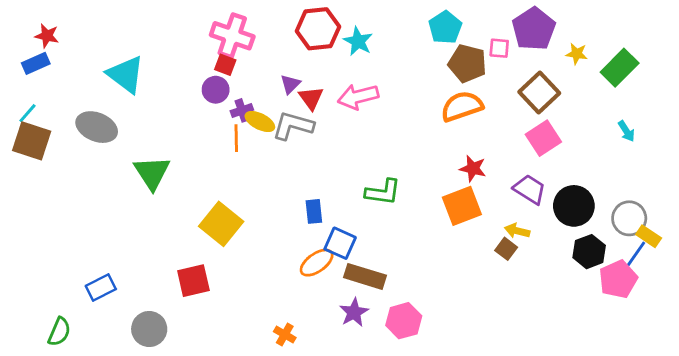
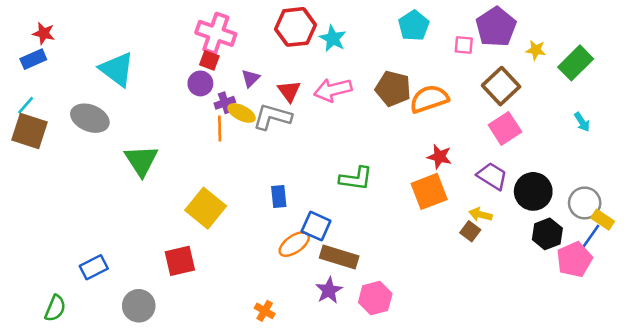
brown pentagon: (467, 63) -> (393, 89), moved
purple triangle: (290, 84) -> (251, 78), moved
blue rectangle: (314, 211) -> (279, 197), moved

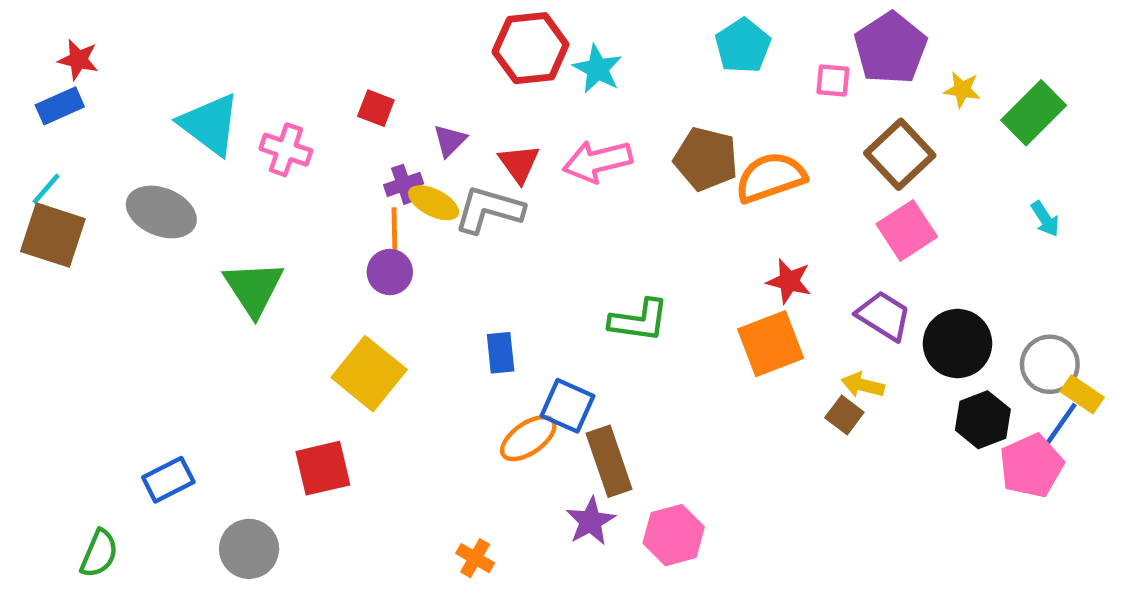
pink cross: (216, 33) -> (286, 150), moved, size x0.7
purple circle: (200, 83) -> (390, 272), moved
brown rectangle: (339, 257) -> (609, 461), turned 54

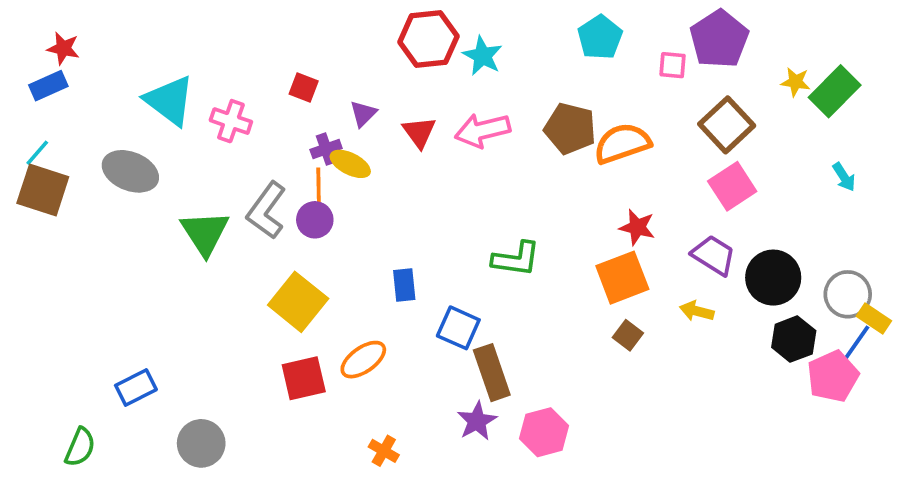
yellow star: (962, 90) -> (796, 82), moved
gray L-shape: (489, 210) -> (266, 210), moved, turned -70
brown square: (844, 415) -> (628, 335), moved
orange ellipse: (528, 438) -> (363, 360), moved
red square: (323, 468) -> (304, 378), moved

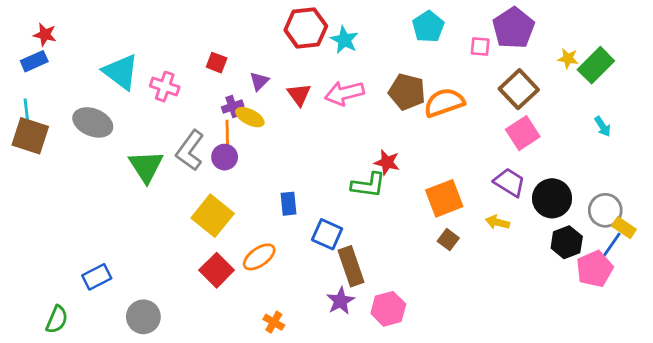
cyan line: (37, 153) -> (26, 109), turned -48
red star: (637, 227) -> (387, 162), moved
red square: (304, 378) -> (217, 270), turned -32

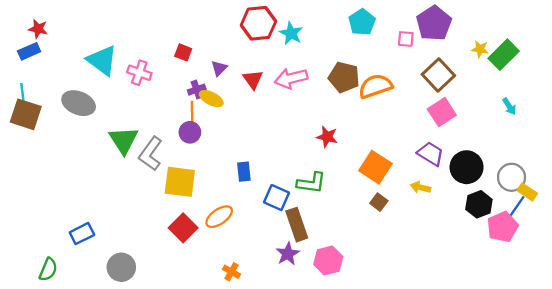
gray L-shape: (190, 150) -> (151, 154), moved
green L-shape: (368, 185) -> (311, 183), moved
orange square: (444, 198) -> (375, 167), turned -36
yellow square: (213, 216) -> (180, 182), turned -32

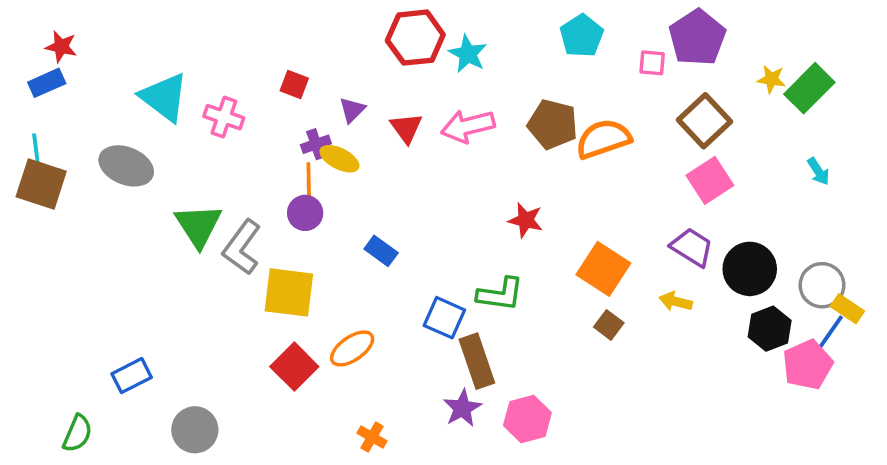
blue rectangle: (244, 172) -> (381, 251), moved, turned -48

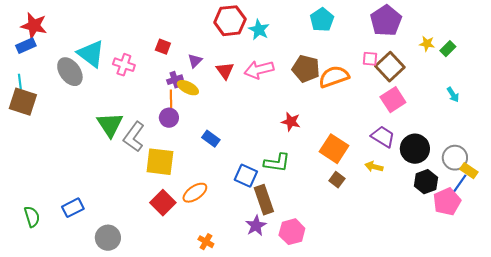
red star: (61, 47) -> (34, 26), size x1.5
pink square: (652, 63) -> (370, 59), moved
green rectangle: (809, 88) -> (448, 49), size x0.6
gray ellipse: (126, 166) -> (70, 72), moved, turned 32
green semicircle: (77, 433) -> (32, 217), moved, turned -40

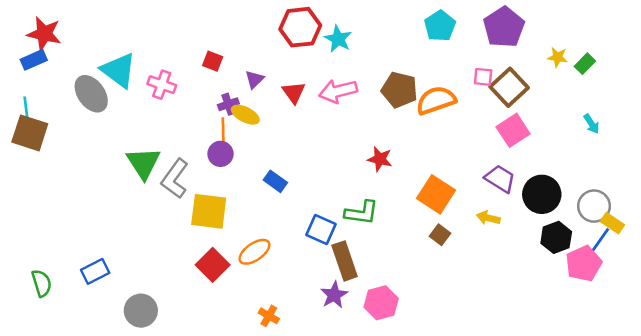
cyan pentagon: (322, 20) -> (440, 26), moved

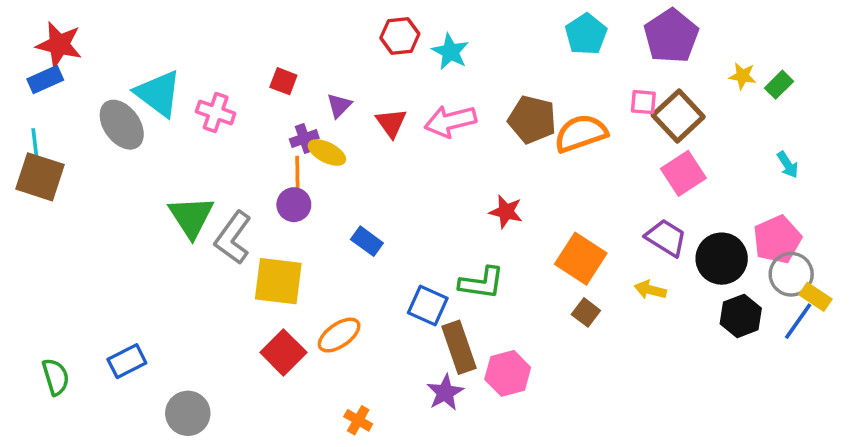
red hexagon: (300, 27) -> (400, 36), size x0.7
pink pentagon: (584, 264) -> (777, 239), moved
pink hexagon: (381, 303) -> (508, 373), moved

